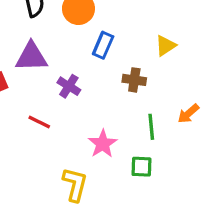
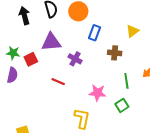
pink star: (103, 144) -> (97, 93), turned -30
green square: (141, 167) -> (122, 105), turned -32

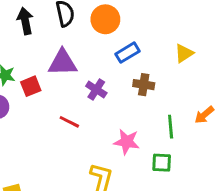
blue rectangle: (95, 33) -> (128, 53), turned 35
brown cross: (115, 53) -> (144, 85), moved
green square: (122, 105) -> (162, 163), turned 32

